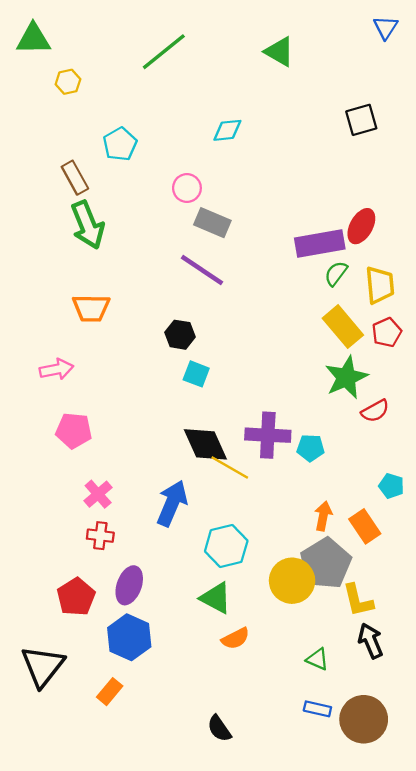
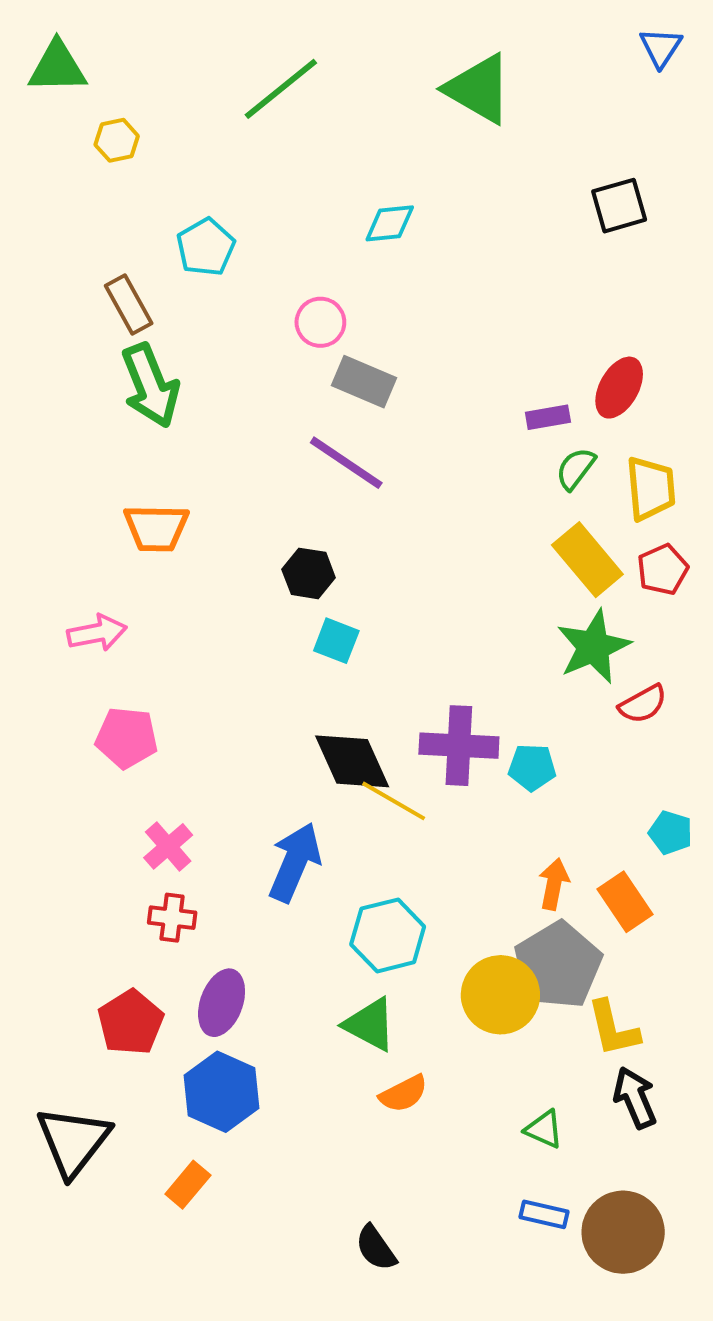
green triangle: (279, 52) -> (479, 89), size x1.4
purple rectangle: (320, 243) -> (548, 417), size x0.5

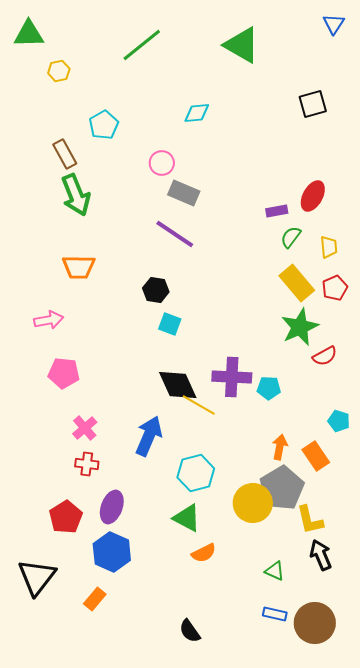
yellow trapezoid: (651, 488) -> (329, 247), size x0.7

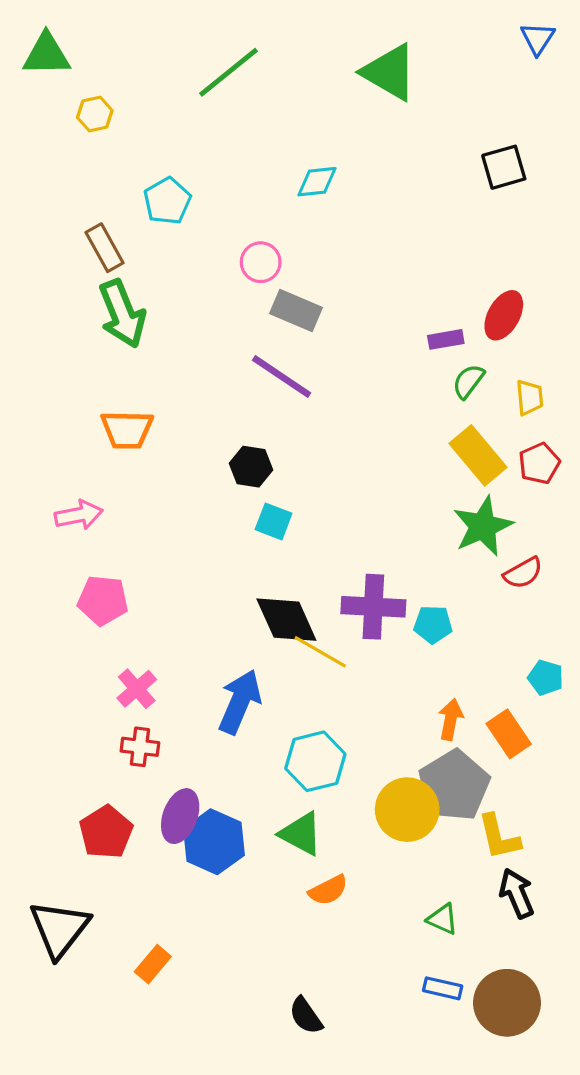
blue hexagon: (112, 552) -> (214, 842), moved

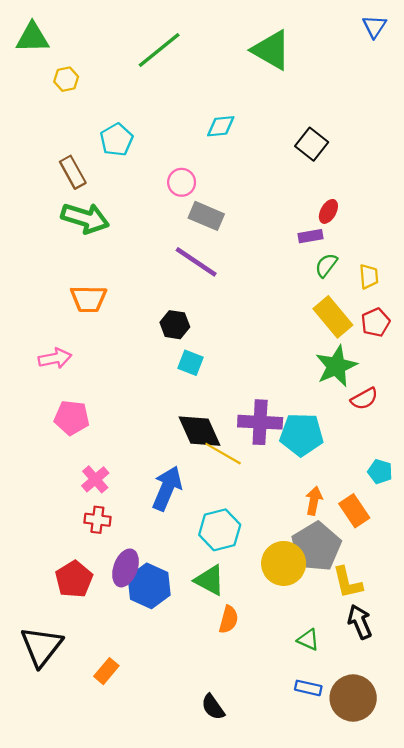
black square: (504, 167) -> (312, 144), moved, turned -36
green arrow: (122, 314) -> (85, 218), turned -51
red ellipse: (504, 315) -> (328, 211), moved, size x0.7
cyan pentagon: (433, 624) -> (302, 435), size x1.6
orange semicircle: (328, 890) -> (229, 620), turned -48

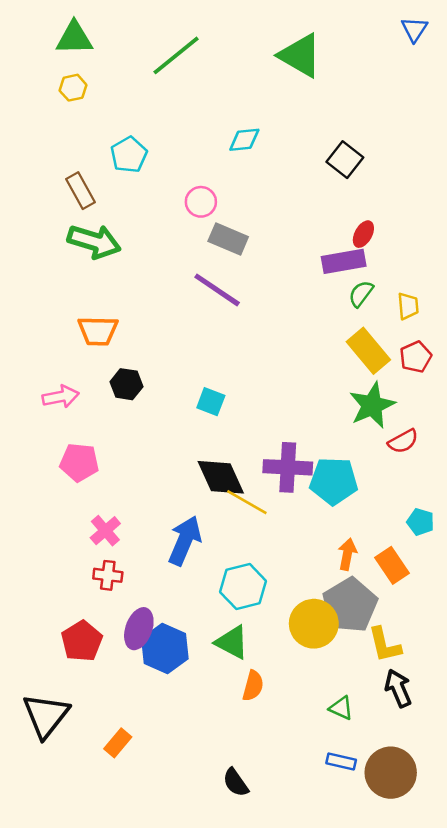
green triangle: (32, 38) -> (74, 38), moved
purple rectangle: (310, 236) -> (344, 261), size x1.6
black hexagon: (175, 325) -> (126, 384), moved

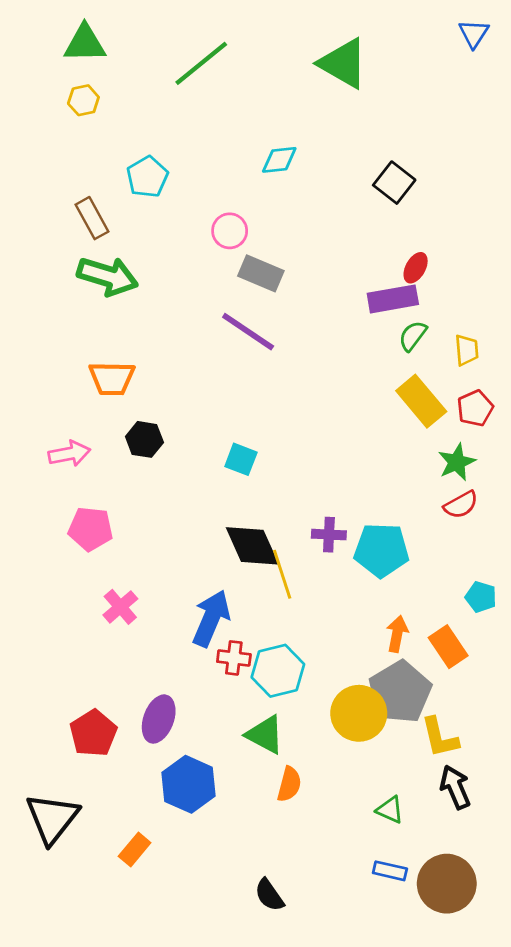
green star: (372, 405) -> (457, 462), moved, size x0.7
purple cross: (288, 467) -> (329, 535), size x0.6
yellow line: (247, 502) -> (282, 574), turned 42
red cross: (108, 575) -> (234, 658), moved
blue hexagon: (165, 649) -> (188, 784), moved

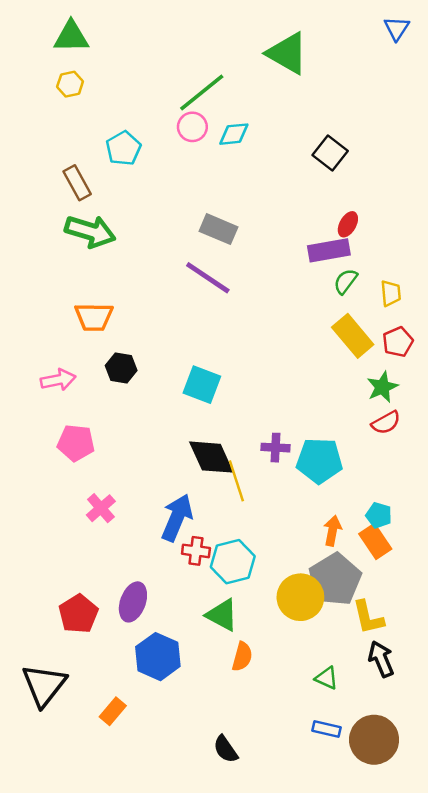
green line: (201, 63) -> (202, 92), moved
pink circle: (230, 231) -> (192, 127), moved
cyan square: (241, 459) -> (202, 385), size x1.4
cyan pentagon: (481, 597) -> (379, 515), moved

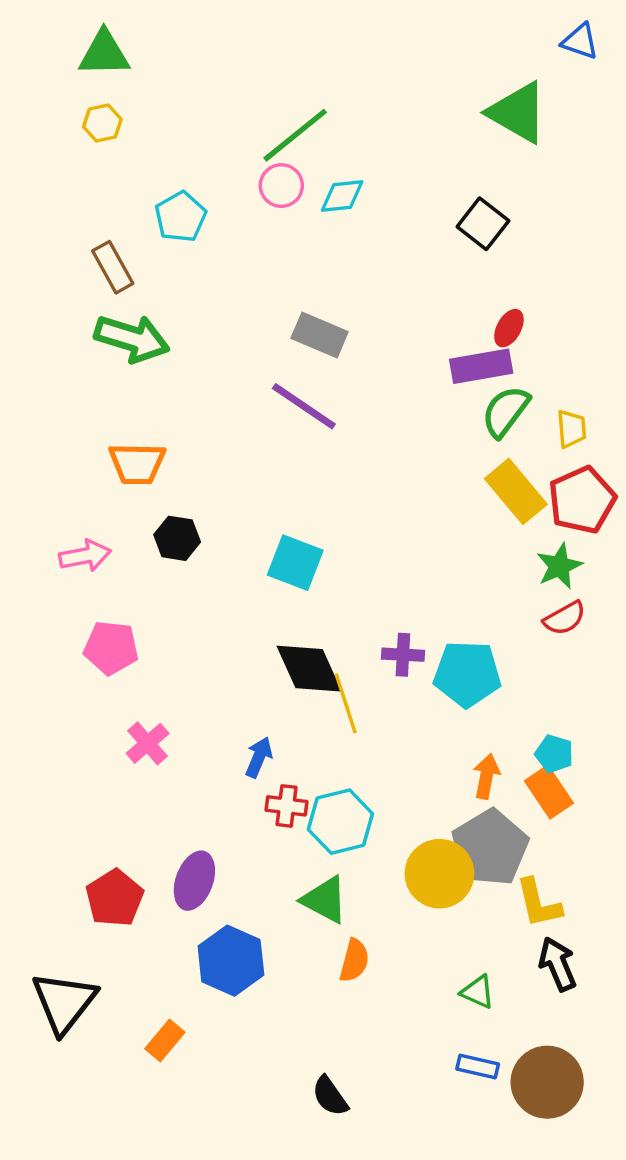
blue triangle: (397, 28) -> (580, 41), turned -44
green triangle: (287, 53) -> (518, 113), moved
green semicircle: (346, 281) -> (505, 411), size x1.4
red pentagon: (398, 342) -> (582, 500), size x1.5
blue arrow: (177, 518) -> (259, 757), size x0.6

